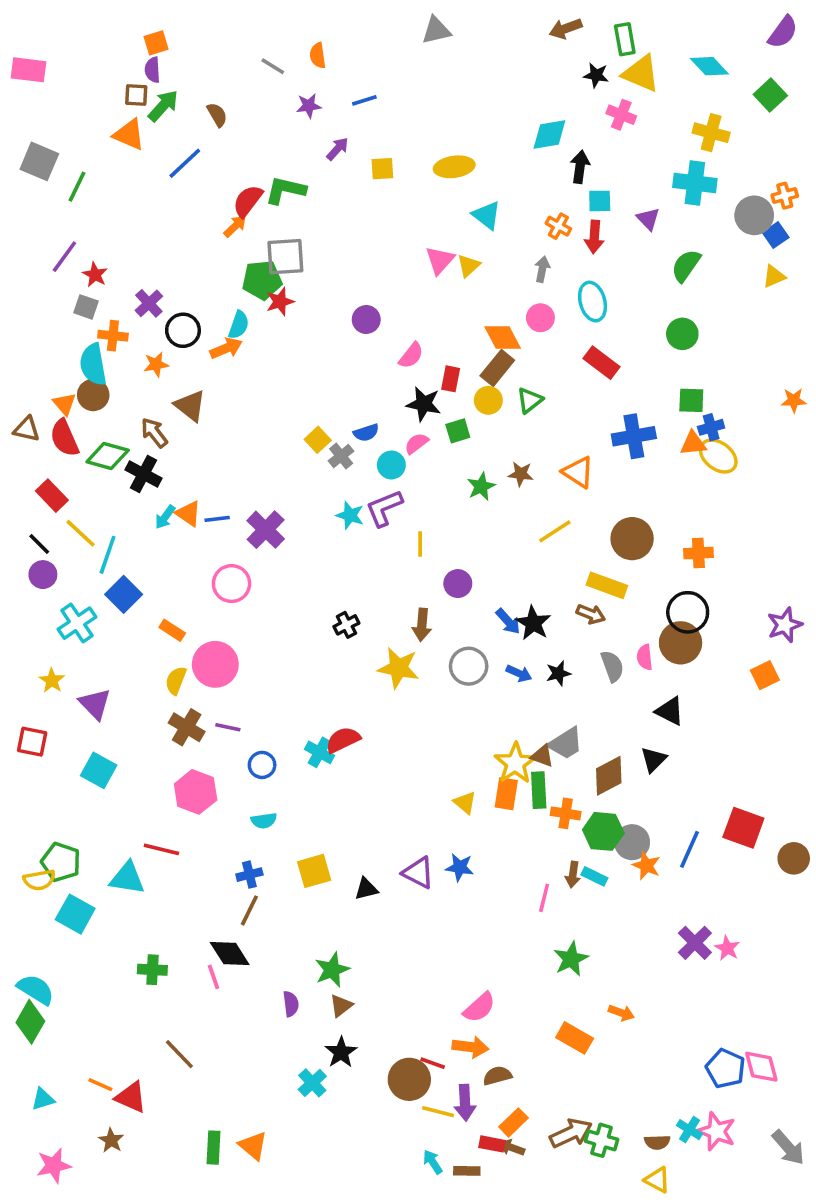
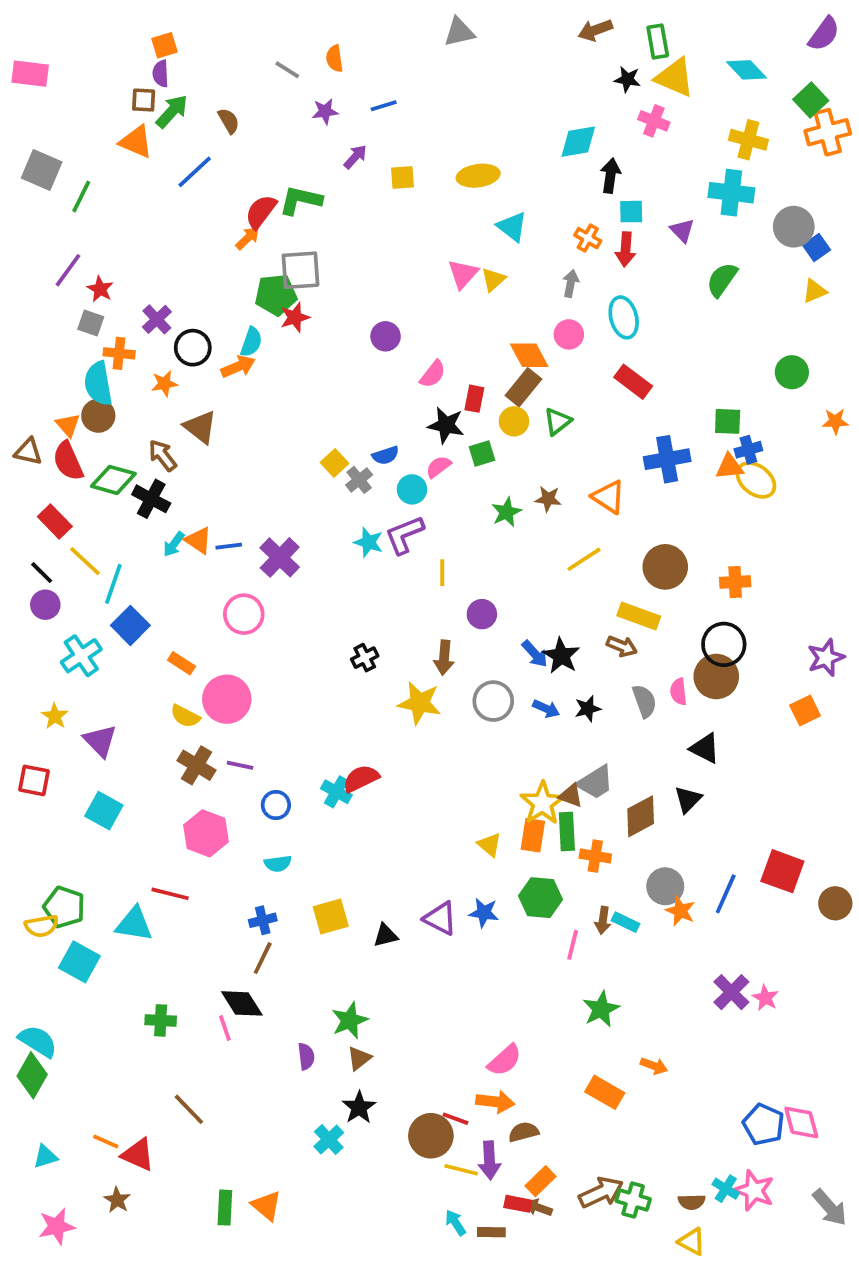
orange cross: (785, 196) -> (828, 132), moved, size x1.6
green circle: (682, 334) -> (792, 372), moved
yellow semicircle: (176, 681) -> (185, 716), turned -84
green hexagon: (603, 831) -> (540, 898), moved

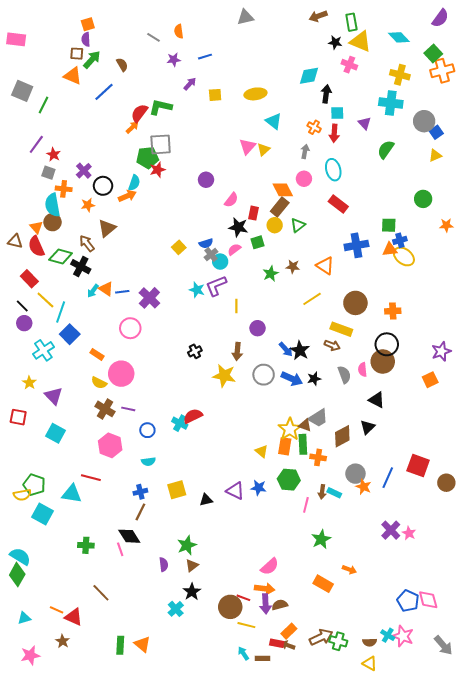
brown triangle: (200, 427) -> (107, 228), turned 42
gray cross: (359, 480) -> (211, 254), moved
blue arrow: (546, 709) -> (292, 379), size x1.5
purple arrow: (489, 1160) -> (266, 604), moved

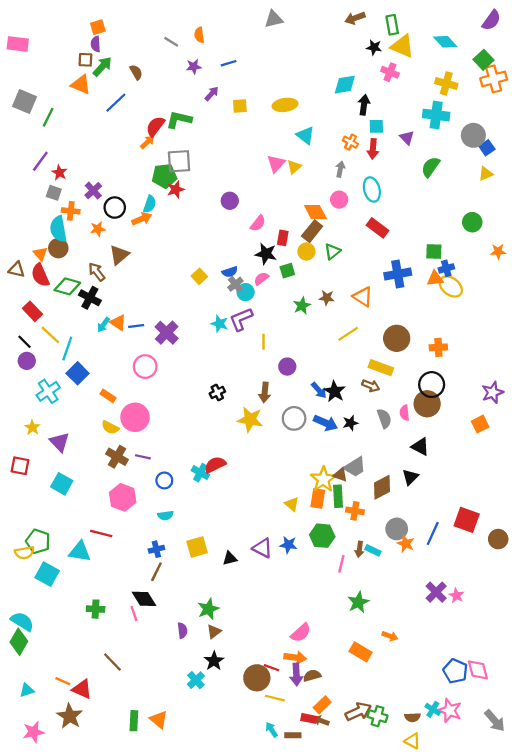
brown star: (63, 641) -> (70, 716), size x1.6

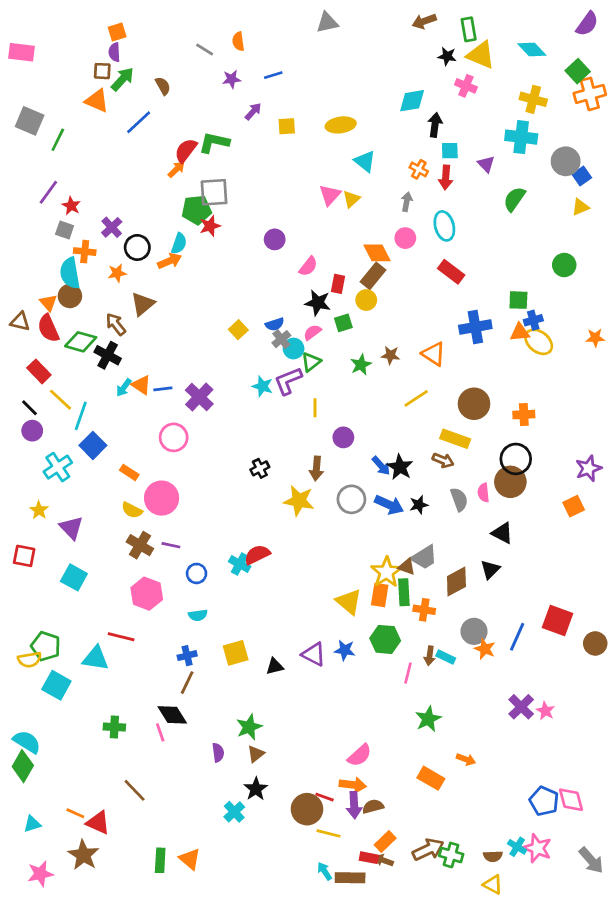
green triangle: (332, 252) -> (311, 362), moved
orange star: (498, 252) -> (595, 338), moved
yellow triangle: (292, 504) -> (349, 602), size x1.5
brown rectangle: (293, 735) -> (350, 878), size x1.5

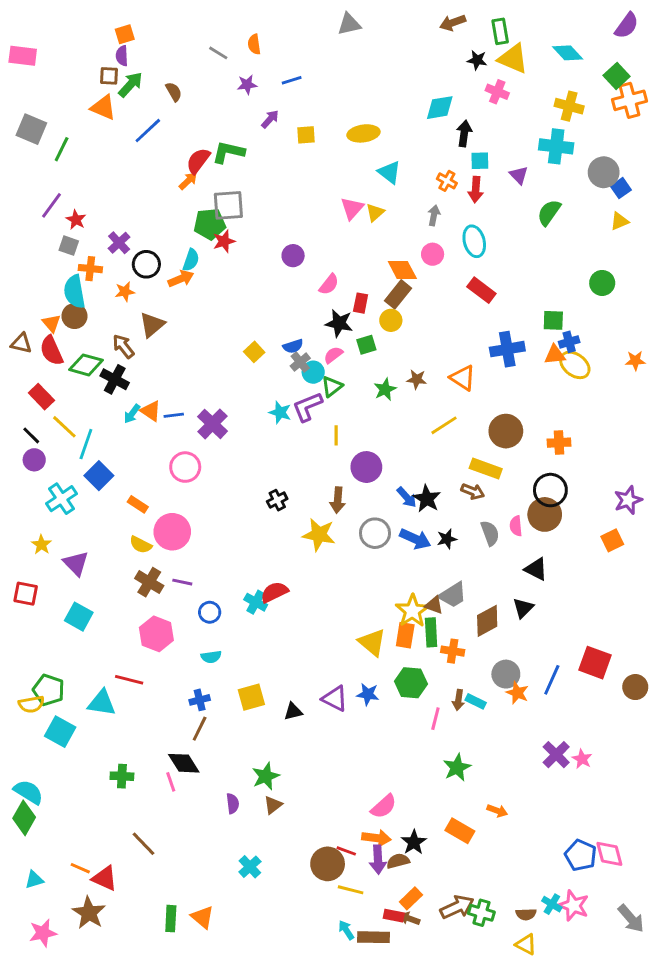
purple circle: (343, 437) -> (366, 467), size x1.4
black star: (256, 789) -> (414, 842), moved

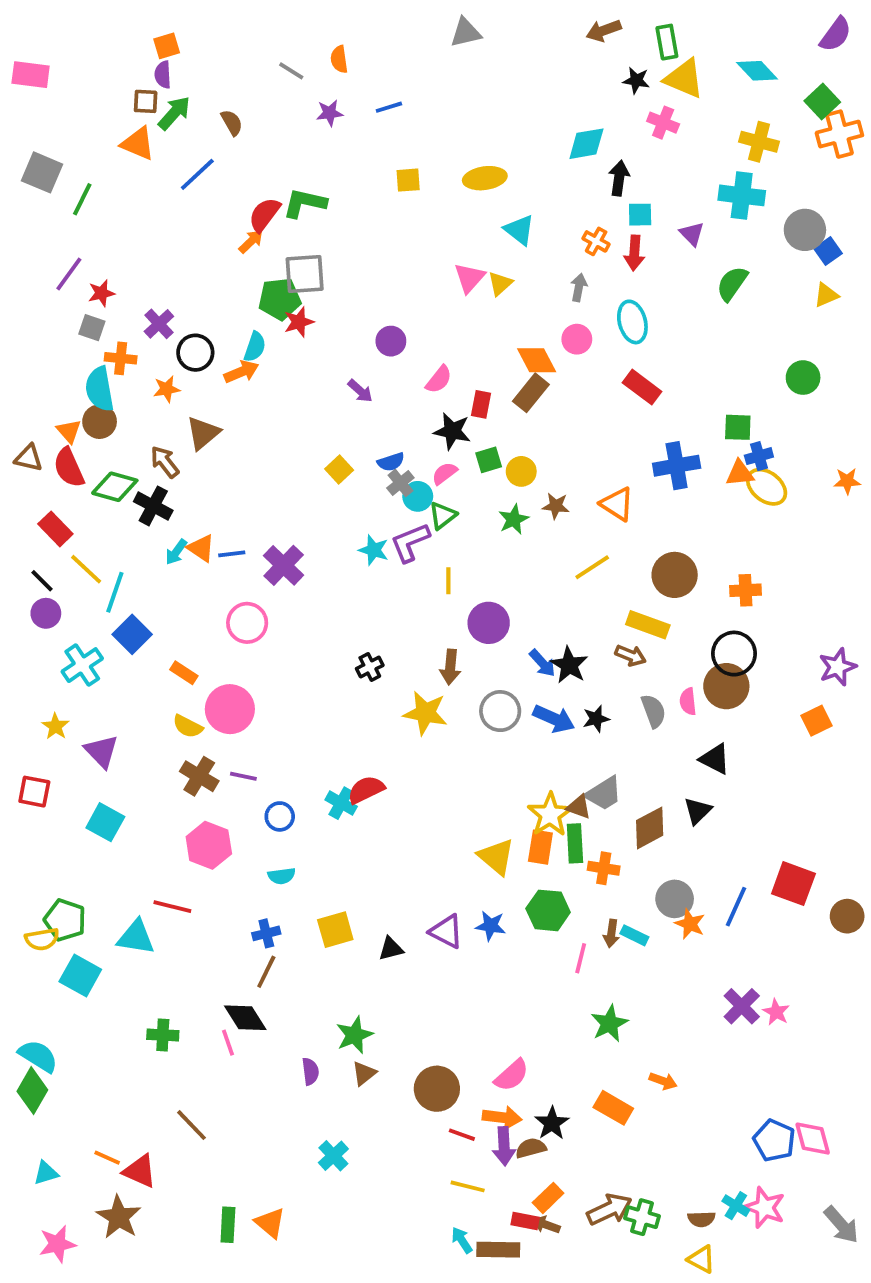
purple arrow: (270, 119) -> (360, 391), moved, turned 90
red star: (76, 220) -> (101, 293), turned 30
yellow circle: (391, 320) -> (521, 471), moved
brown circle: (328, 864) -> (437, 1089), moved

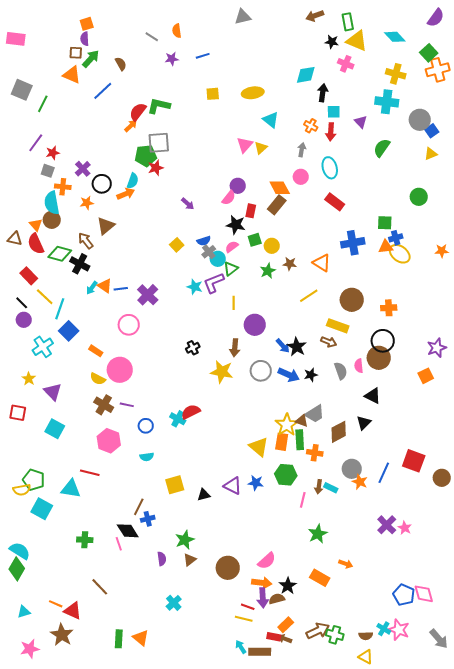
purple circle: (391, 341) -> (238, 186), moved
blue cross: (266, 933) -> (148, 519), moved
red line: (462, 1135) -> (248, 607), moved

